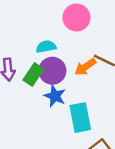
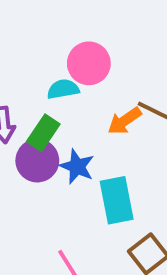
pink circle: (76, 18) -> (89, 63), moved
purple circle: (52, 71) -> (37, 161), moved

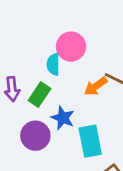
cyan semicircle: (63, 89) -> (53, 64), turned -80
purple circle: (37, 161) -> (35, 136), moved

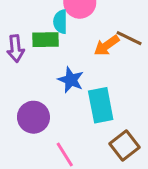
green rectangle: (39, 95) -> (45, 40), moved, turned 55
purple circle: (35, 136) -> (33, 117), moved

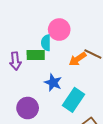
cyan rectangle: (101, 105) -> (73, 100), turned 45

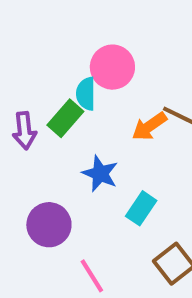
green rectangle: (36, 55) -> (65, 118), turned -48
cyan rectangle: (73, 100) -> (141, 208), size x0.7

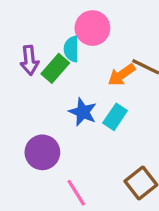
purple arrow: (24, 131) -> (29, 60), moved
cyan rectangle: (141, 208) -> (115, 117), moved

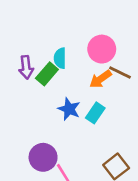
pink circle: (92, 28) -> (102, 49), moved
purple circle: (42, 152) -> (43, 157), moved

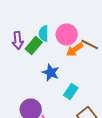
pink circle: (102, 49) -> (67, 35), moved
cyan rectangle: (95, 113) -> (71, 92), moved

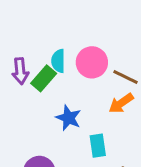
orange arrow: (75, 50) -> (121, 103), moved
cyan rectangle: (71, 92) -> (98, 146), turned -42

